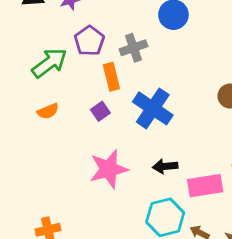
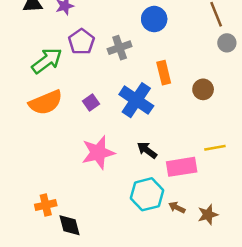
orange rectangle: (111, 77) -> (164, 73), moved
orange semicircle: (48, 111) -> (46, 102), size x1.8
black arrow: (165, 166) -> (147, 150), turned 42

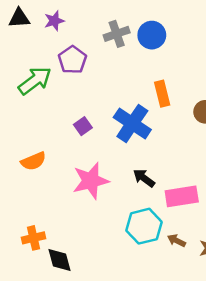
gray cross: (120, 48) -> (117, 34), moved
orange semicircle: (46, 102) -> (33, 161), moved, size x0.7

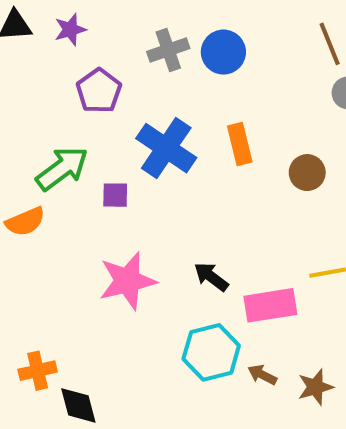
green arrow: (35, 81) -> (62, 168), moved
blue cross: (132, 124) -> (166, 148), moved
purple square: (83, 126) -> (115, 195), turned 36
orange semicircle: (33, 161) -> (25, 222), moved

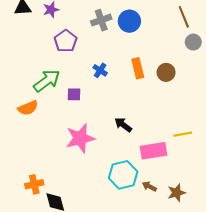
blue cross: (166, 148) -> (100, 70), size x0.5
brown circle: (307, 173) -> (166, 72), moved
black arrow: (211, 277) -> (123, 125), moved

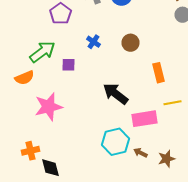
orange rectangle: (138, 68) -> (158, 73), moved
brown circle: (166, 72) -> (130, 43), moved
black arrow: (123, 125) -> (116, 94), size x1.5
pink star: (80, 138) -> (48, 107), moved

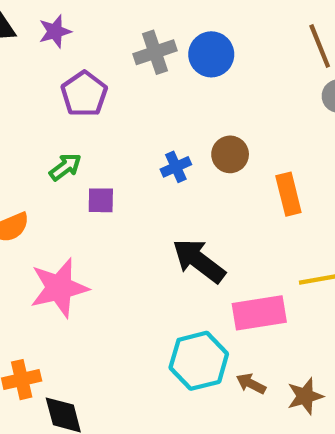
blue cross: (94, 42) -> (176, 167), moved, turned 32
green arrow: (42, 52) -> (65, 167), moved, size x0.6
orange rectangle: (158, 73) -> (288, 194), moved

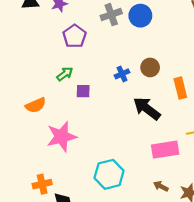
black arrow: (199, 261) -> (147, 108), moved
cyan hexagon: (199, 361) -> (109, 174), moved

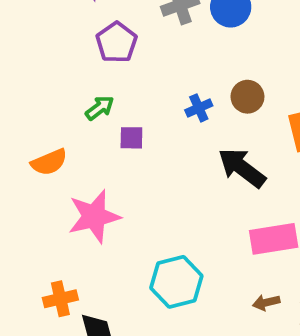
brown arrow: (161, 186) -> (266, 302), turned -40

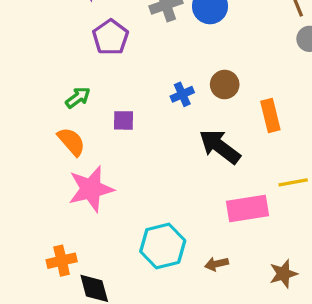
green arrow: (100, 108) -> (78, 98), moved
orange semicircle: (49, 162) -> (71, 142), moved, turned -108
brown arrow: (266, 302) -> (217, 264), moved

